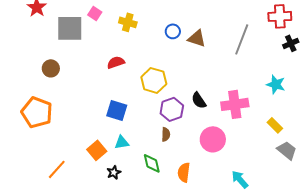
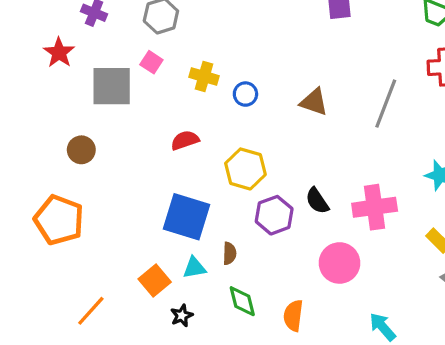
blue circle: (173, 31) -> (245, 94), moved
blue square: (117, 110) -> (186, 217), size x1.4
brown semicircle: (166, 134) -> (230, 253), moved

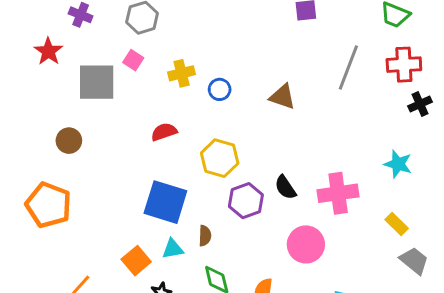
yellow cross: (204, 77) -> (182, 73), turned -30
gray line: (386, 104) -> (348, 67), moved

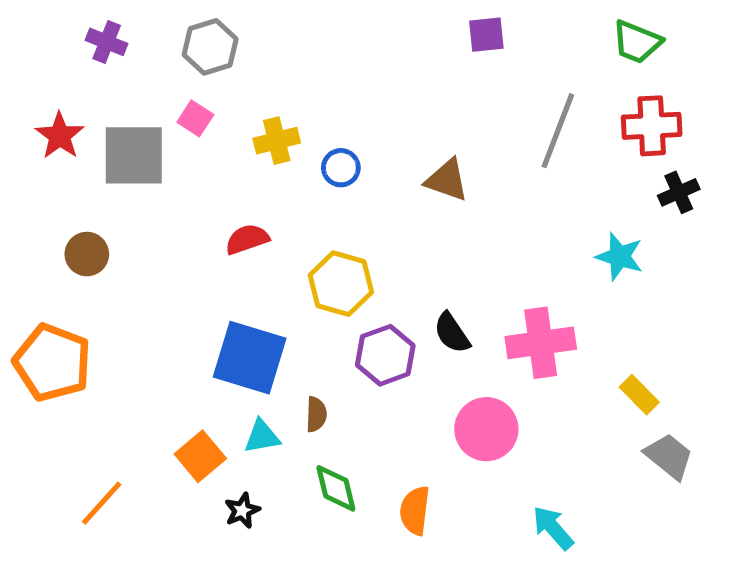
red star: (48, 51) -> (60, 136), moved
cyan star: (398, 164) -> (620, 257), moved

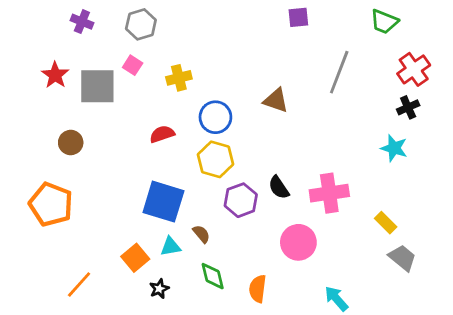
red cross: (652, 126) -> (414, 69), moved, turned -32
blue circle: (341, 168) -> (215, 117), moved, size x1.5
cyan star: (620, 257) -> (394, 148), moved
brown semicircle: (316, 414) -> (201, 234), turned -42

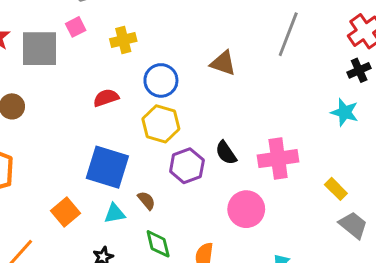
pink square: (133, 65) -> (76, 27), turned 30
orange square: (135, 258) -> (65, 212), moved

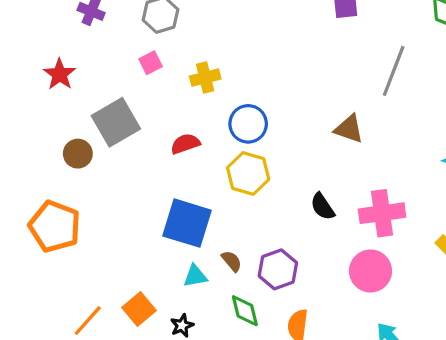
gray square: (39, 49) -> (116, 122), moved, turned -30
brown triangle: (223, 63) -> (349, 129), moved
purple hexagon: (187, 166) -> (278, 269), moved
pink circle: (246, 209) -> (370, 271), moved
orange square: (65, 212) -> (139, 309), moved

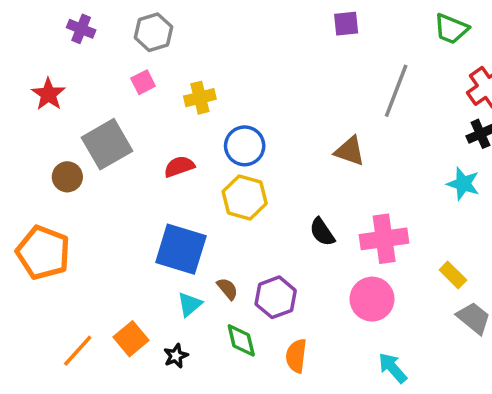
cyan triangle: (195, 276) -> (190, 304), turned -30

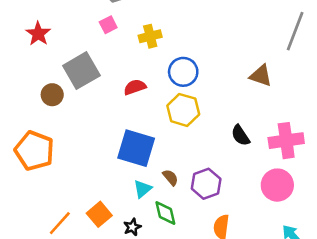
green diamond: (241, 340) -> (165, 213), moved

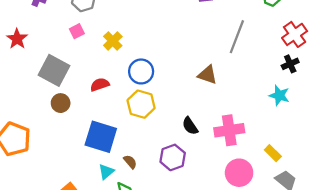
yellow cross: (150, 36) -> (113, 41), turned -30
gray square: (81, 71) -> (54, 70), turned -32
brown circle: (52, 95) -> (61, 103), moved
purple hexagon: (206, 184) -> (173, 157), moved
pink circle: (277, 185) -> (239, 173), moved

